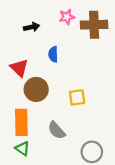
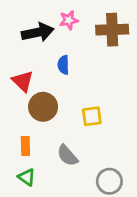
pink star: (67, 17) -> (69, 20), moved
black arrow: (32, 27) -> (38, 32), size x1.6
orange rectangle: (21, 122) -> (25, 146), size x0.6

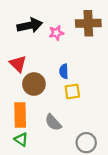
pink star: (69, 20) -> (56, 33), moved
blue semicircle: (63, 65) -> (64, 71), moved
orange rectangle: (25, 146) -> (20, 115), size x1.6

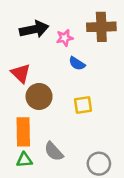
blue semicircle: (64, 71) -> (77, 63), moved, turned -56
gray semicircle: (53, 122) -> (54, 151), moved
green triangle: (21, 139) -> (24, 160), turned -40

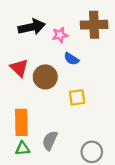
brown circle: (39, 96) -> (45, 77), moved
gray semicircle: (54, 151) -> (50, 141), turned 66

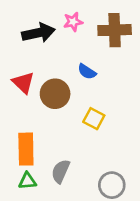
pink star: (60, 35) -> (73, 22), moved
yellow square: (77, 97) -> (94, 119), turned 36

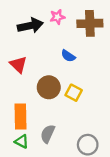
brown circle: (55, 94) -> (49, 87), moved
green triangle: (27, 181) -> (22, 141), turned 32

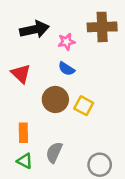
pink star: (57, 17) -> (66, 42), moved
blue semicircle: (68, 56) -> (66, 69), moved
orange rectangle: (21, 117) -> (23, 133), size x0.7

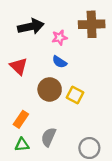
orange rectangle: (23, 133) -> (21, 119), turned 35
green triangle: (25, 161) -> (22, 145), turned -32

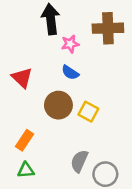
black arrow: (31, 27) -> (51, 19), moved, turned -85
gray semicircle: (48, 137) -> (79, 161), moved

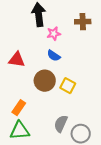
brown cross: (108, 28) -> (83, 22), size x0.7
red triangle: (22, 78) -> (17, 60), turned -36
green triangle: (26, 170) -> (20, 131), size x1.5

